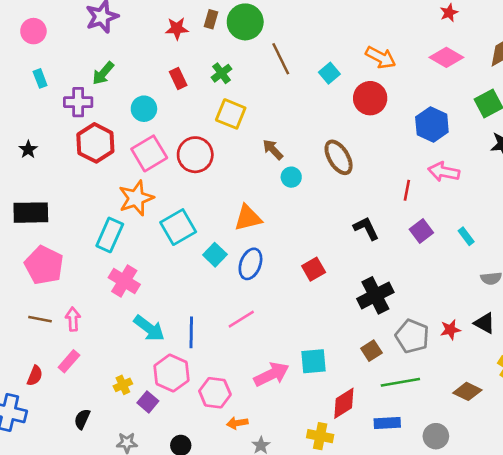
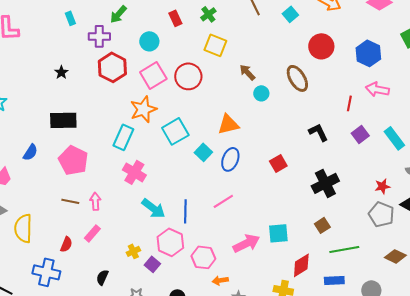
red circle: (370, 98) -> (321, 46), moved
cyan rectangle: (466, 236) -> (394, 138), size x1.6
red star: (450, 330) -> (382, 186), moved
gray pentagon: (412, 336) -> (381, 214), moved

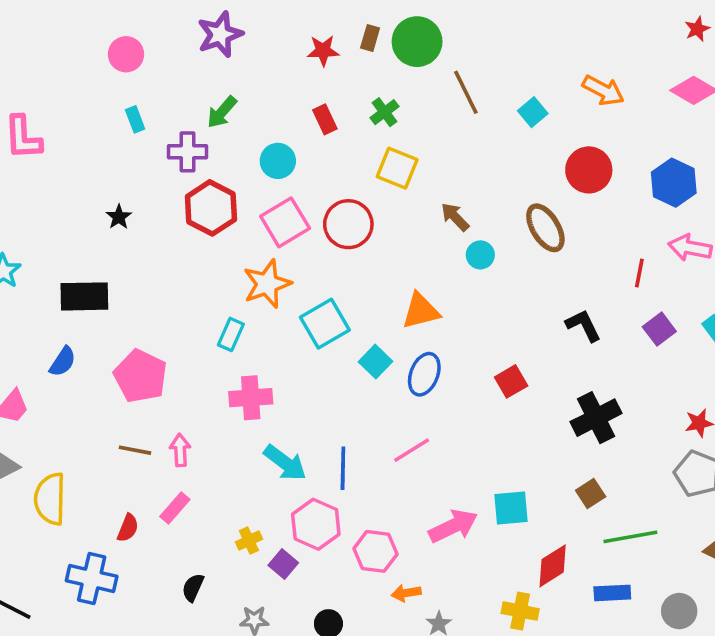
black rectangle: (63, 120) -> (84, 296), moved
cyan rectangle: (123, 137) -> (231, 334), size x0.7
pink cross: (134, 172) -> (251, 398), turned -35

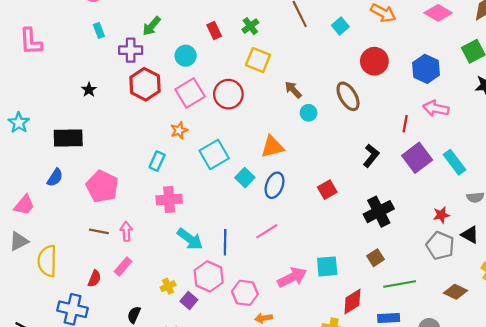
orange star: (267, 284) -> (179, 130), size x0.6
black L-shape: (583, 325) -> (371, 156), turned 65
purple square: (659, 329) -> (417, 158), size x1.5

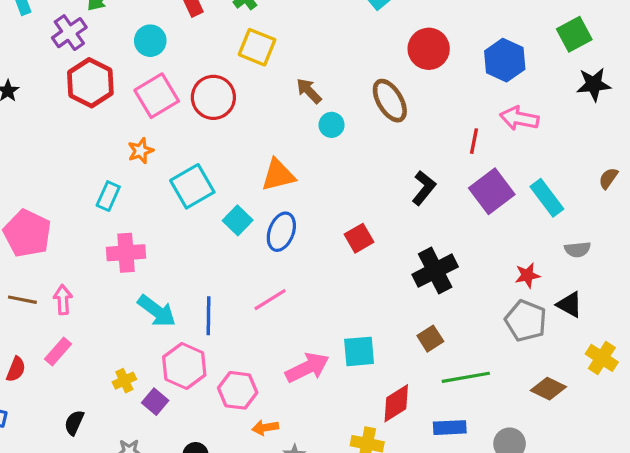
purple cross: (131, 50) -> (69, 33), turned -35

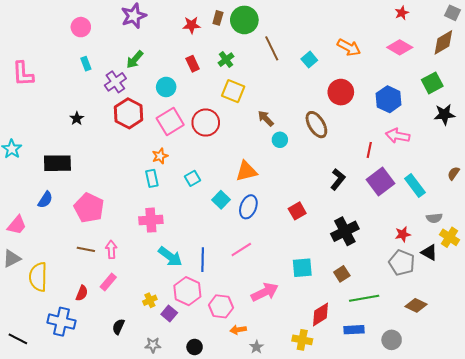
cyan square: (192, 186) -> (193, 178), size x0.6
cyan rectangle: (108, 196) -> (152, 178), moved, turned -36
cyan square: (359, 351) -> (302, 268), moved
yellow cross: (602, 358) -> (449, 237), moved

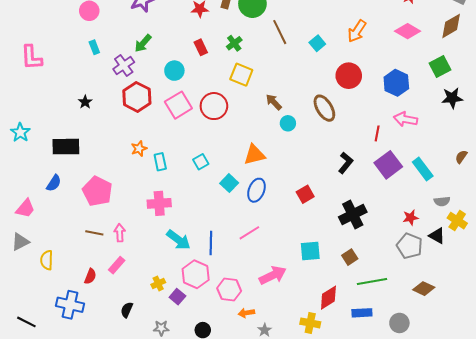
orange arrow: (349, 47) -> (357, 31), turned 95
orange star: (160, 156) -> (139, 149), moved
yellow semicircle: (38, 277) -> (47, 260), size x0.7

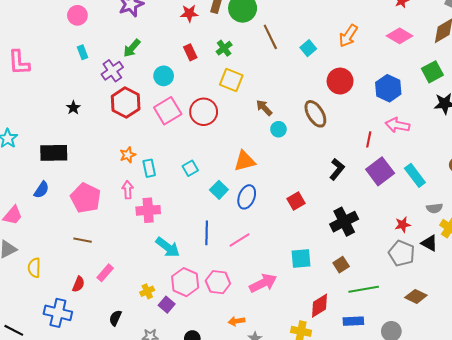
pink arrow: (120, 233) -> (128, 190), moved
blue line: (211, 243) -> (207, 233), moved
pink hexagon: (229, 290) -> (218, 282), moved

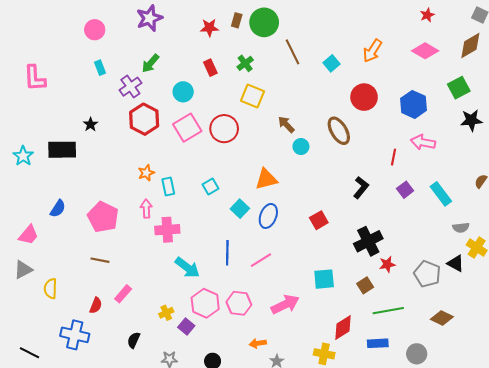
black rectangle: (54, 153) -> (62, 150), moved
purple square: (380, 171) -> (405, 190), size x0.6
red star: (403, 225) -> (387, 264), moved

